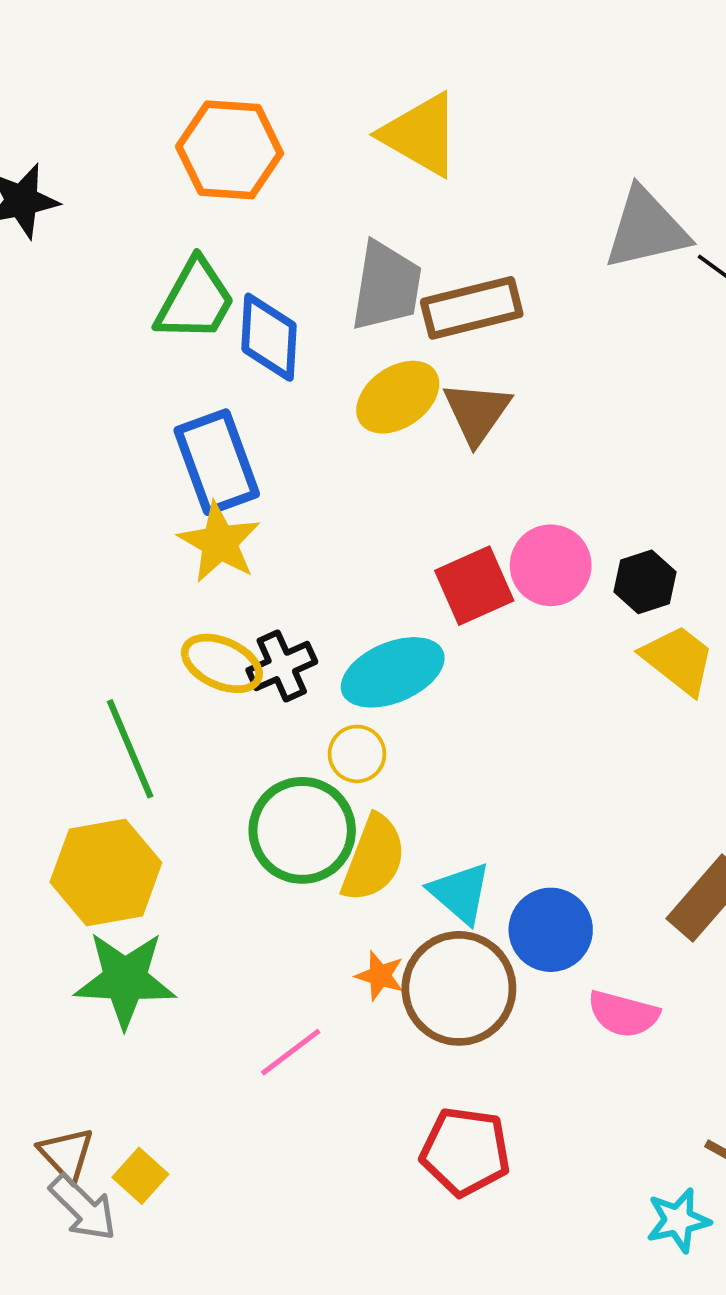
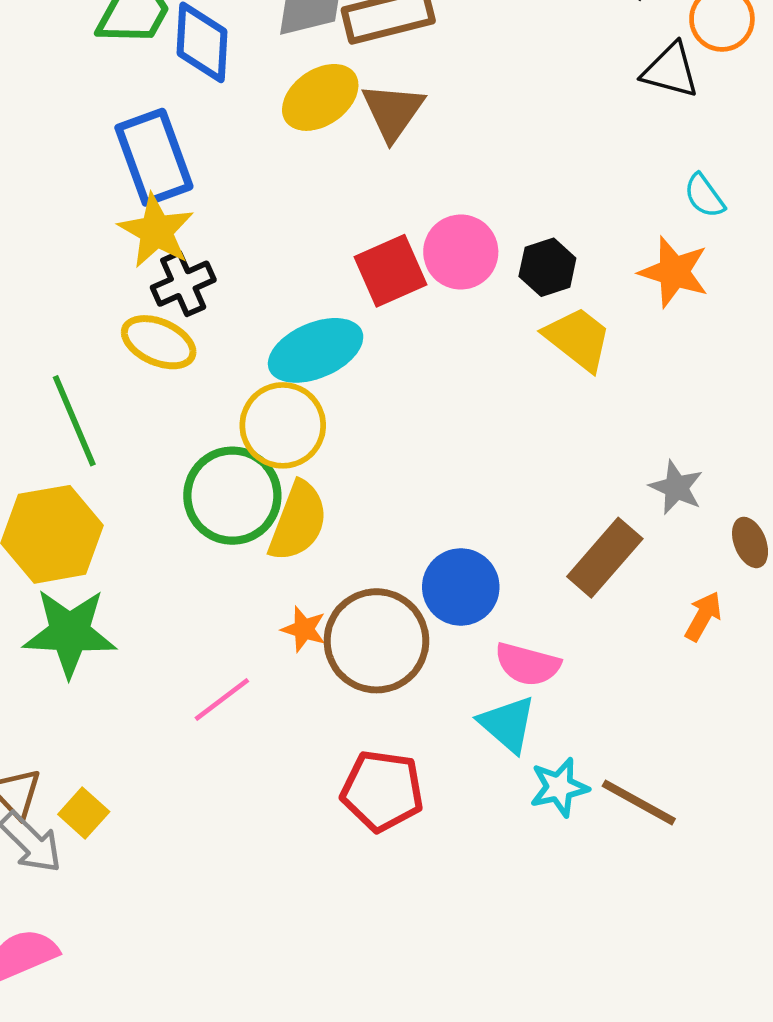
black cross: (282, 666) -> (183, 284), moved
yellow circle: (357, 754) -> (283, 425), size x1.6
cyan triangle: (460, 893) -> (508, 724), moved
cyan star: (678, 1220) -> (559, 787), moved

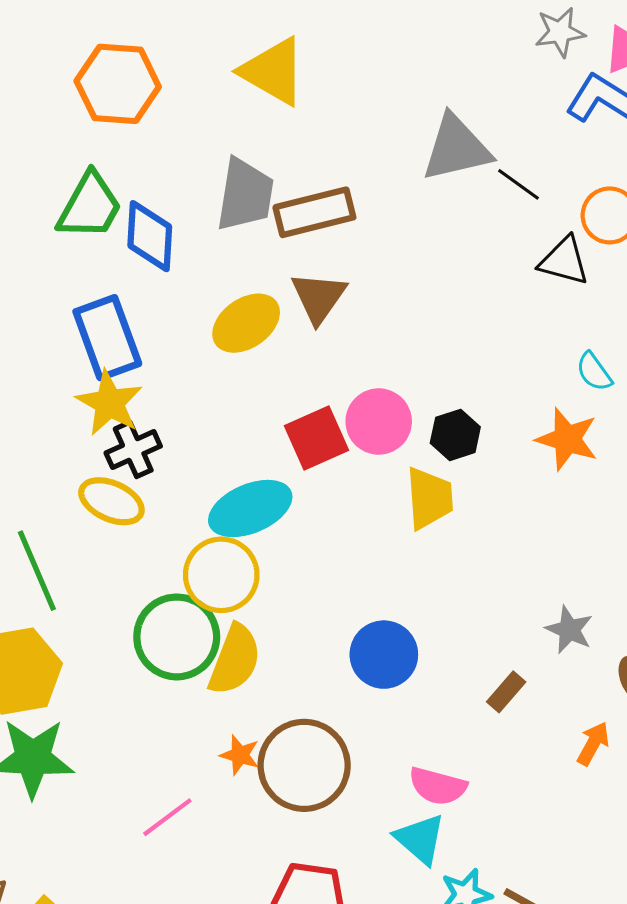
yellow ellipse: (320, 97) -> (246, 323), moved
yellow trapezoid: (578, 339) -> (429, 498), moved, turned 48
brown rectangle: (605, 558) -> (506, 692), size x0.6
blue circle: (461, 587) -> (384, 655), moved

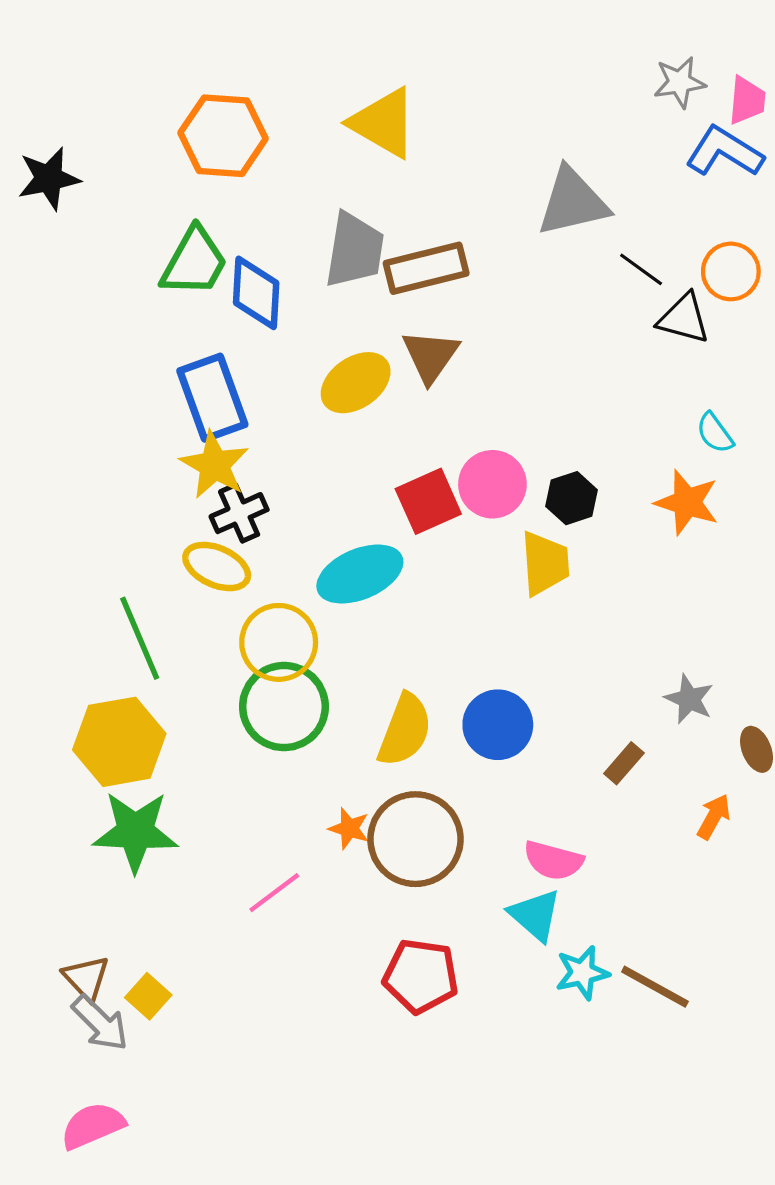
black line: (518, 184) -> (641, 269), moved
yellow circle: (221, 575) -> (279, 642), moved
yellow semicircle: (235, 660) -> (405, 730), moved

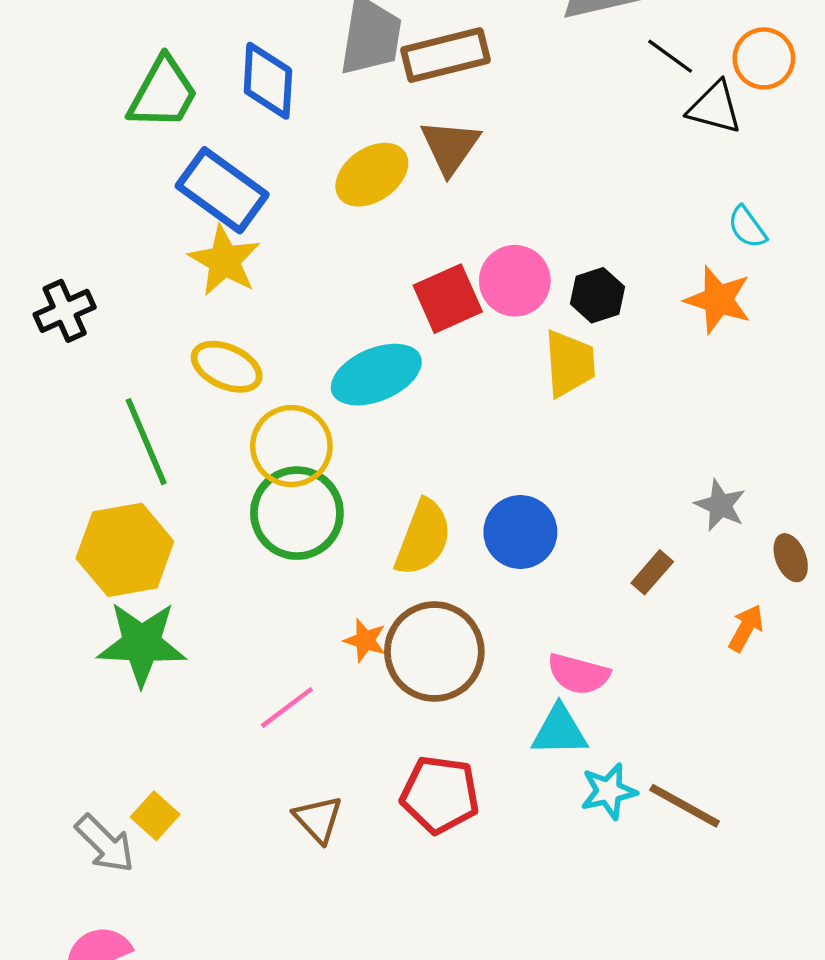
green trapezoid: (194, 262) -> (163, 93), moved
blue rectangle: (212, 398) -> (222, 190), turned -34
black cross: (239, 513) -> (65, 311), moved
cyan triangle: (535, 915) -> (559, 731), turned -42
brown triangle: (86, 978) -> (318, 819), moved

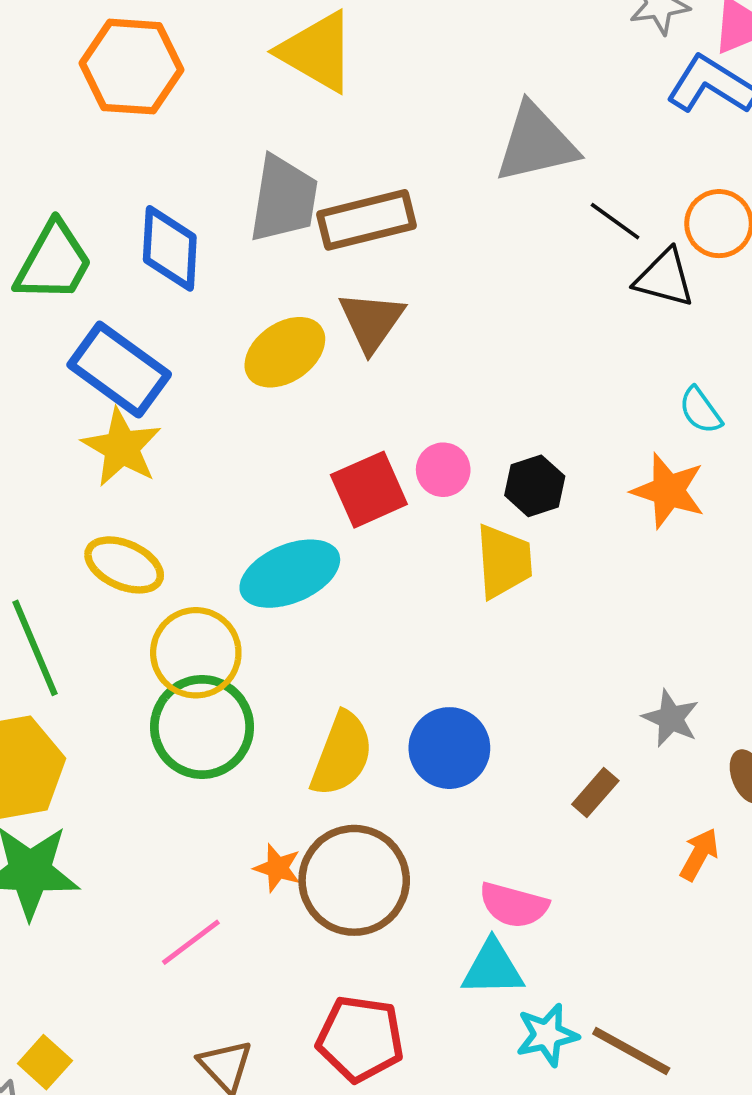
pink circle: (515, 281) -> (443, 470), size x0.7

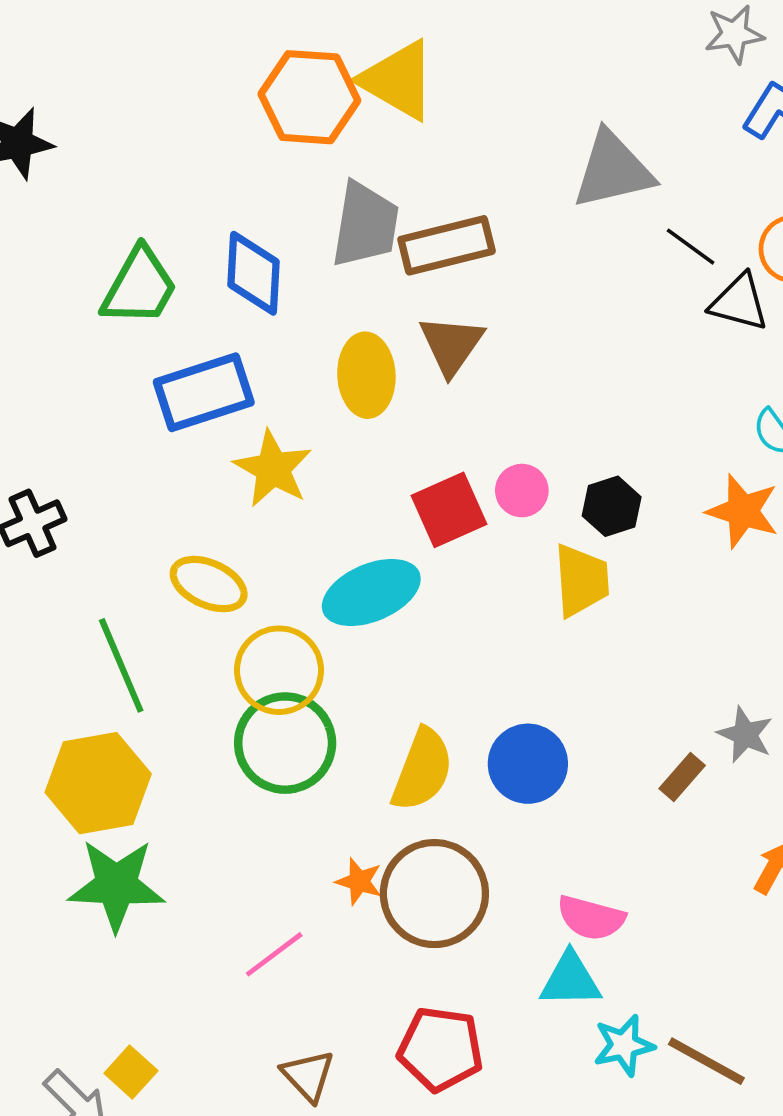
orange hexagon: (132, 67) -> (309, 97), moved
yellow ellipse: (285, 352) -> (366, 375), turned -58
blue rectangle: (119, 370) -> (204, 392), turned -54
yellow star: (122, 447) -> (273, 469), moved
brown rectangle: (595, 793) -> (682, 777), moved

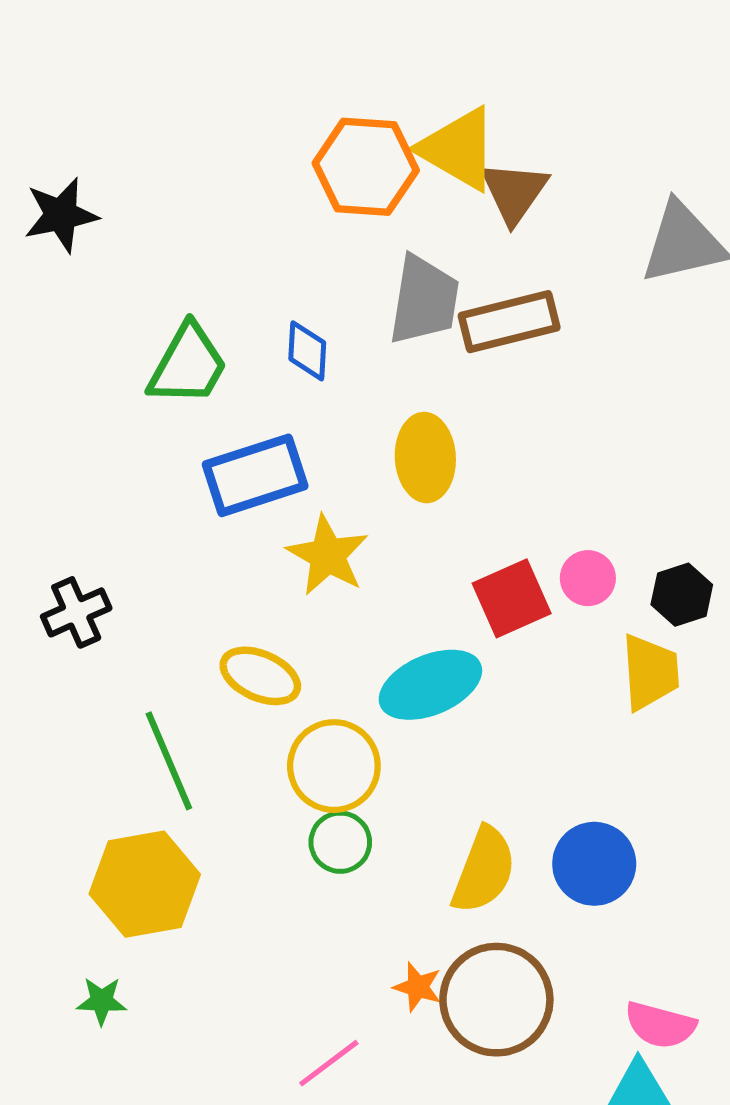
blue diamond: (254, 273) -> (307, 351), size x0.7
brown triangle: (451, 345) -> (514, 192), moved
green circle: (285, 743) -> (340, 842), size x0.6
green star: (116, 885) -> (102, 1001), moved, size x0.5

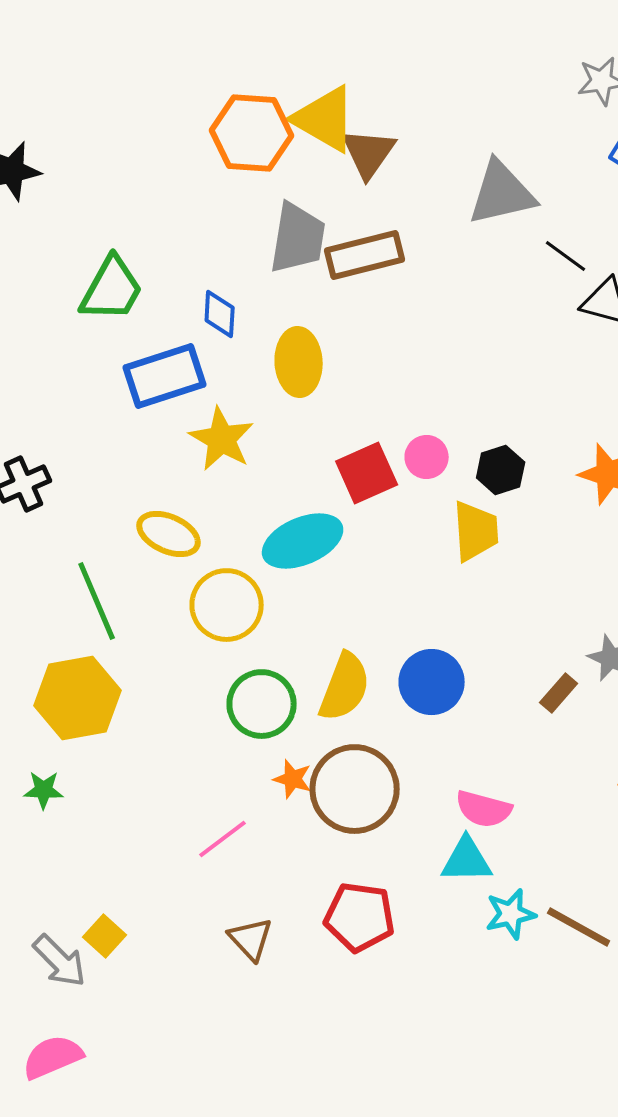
blue diamond: (307, 351) -> (220, 314), moved
green circle: (340, 842) -> (262, 704), moved, size x1.4

